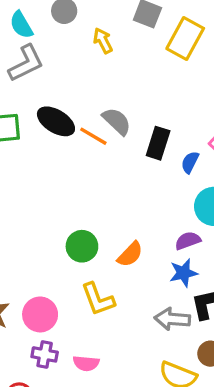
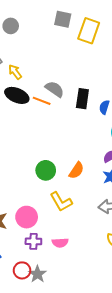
yellow arrow: (103, 41) -> (15, 72), moved

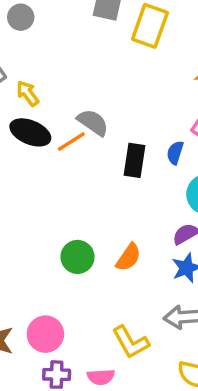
black rectangle: (82, 99) -> (135, 160), moved
orange line: (42, 101) -> (71, 142), turned -54
yellow L-shape: (61, 202) -> (131, 342), moved

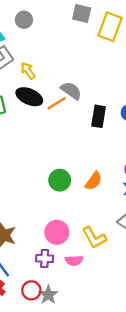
pink circle: (45, 334) -> (57, 232), moved

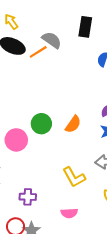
black rectangle: (99, 116) -> (85, 27), moved
pink circle: (57, 232) -> (16, 140), moved
pink semicircle: (74, 260) -> (69, 213), moved

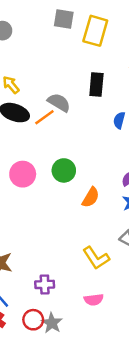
green circle: (41, 124) -> (64, 170), moved
pink circle: (16, 140) -> (23, 174), moved

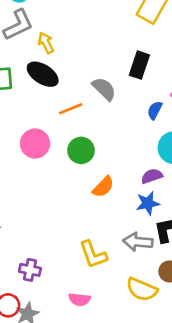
gray semicircle: (59, 102) -> (104, 89), moved
orange line: (44, 117) -> (71, 109), moved

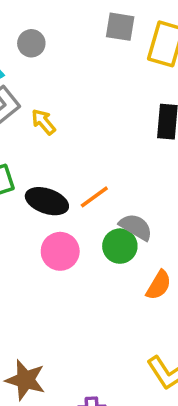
black ellipse: (43, 74) -> (47, 201), moved
gray semicircle: (104, 89) -> (136, 227), moved

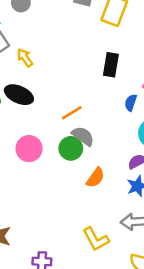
orange line: (94, 197) -> (72, 113), moved
black ellipse: (47, 201) -> (19, 95), moved

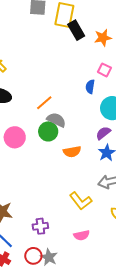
black rectangle: (111, 65) -> (76, 30), moved, turned -30
orange semicircle: (95, 178) -> (72, 152), turned 54

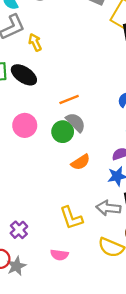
orange semicircle: (72, 152) -> (81, 162), turned -42
purple cross: (40, 226) -> (19, 230), turned 35

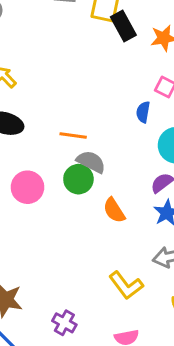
orange line: (69, 100) -> (73, 135), turned 48
orange semicircle: (81, 162) -> (114, 210), turned 108

